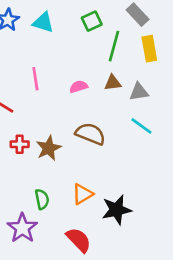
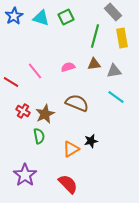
green square: (92, 21) -> (66, 17), moved
pink line: (35, 79) -> (35, 71), moved, turned -30
red cross: (20, 144) -> (23, 111), turned 32
green semicircle: (42, 199) -> (39, 136), moved
black star: (117, 210) -> (91, 141), moved, size x0.6

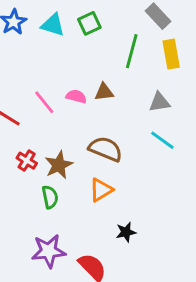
brown triangle: (94, 64) -> (104, 92), moved
pink semicircle: (68, 67) -> (76, 96), moved, turned 32
black star: (91, 141) -> (126, 232), moved
orange triangle: (71, 149) -> (101, 190), moved
purple star: (25, 175) -> (49, 251), moved, turned 30

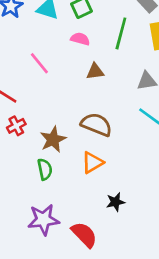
pink semicircle: (76, 96) -> (80, 39), moved
pink line: (44, 102) -> (39, 63), moved
red cross: (27, 161) -> (16, 126), moved, turned 30

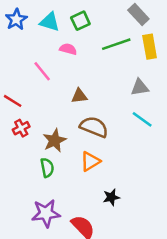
green line: (121, 33) -> (116, 44), turned 56
pink semicircle: (80, 39) -> (68, 49), moved
brown triangle: (95, 71) -> (79, 96), moved

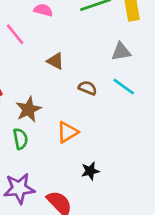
brown triangle: (79, 96) -> (55, 61), turned 35
brown semicircle: (94, 127) -> (88, 88), moved, size x0.6

